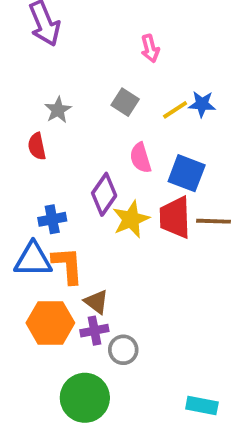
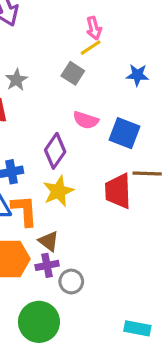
yellow line: (175, 110) -> (91, 48), moved
pink semicircle: (141, 158) -> (86, 120), turned -55
red trapezoid: (175, 217) -> (118, 191), moved
yellow star: (131, 219) -> (58, 191), moved

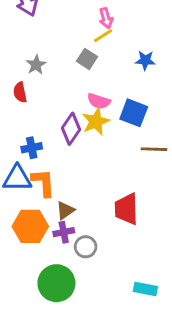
yellow star: (58, 191) -> (96, 122), moved
red trapezoid: (118, 191) -> (126, 209), moved
brown triangle: (49, 241) -> (65, 210), turned 48

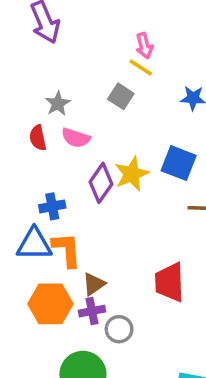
yellow line: (103, 36) -> (141, 67), turned 66
pink semicircle: (99, 101) -> (76, 138), moved

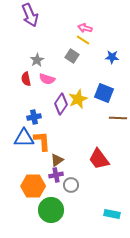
pink arrow: (144, 46) -> (85, 28), turned 120
red trapezoid: (170, 282) -> (99, 159), turned -35
orange hexagon: (50, 304) -> (33, 186), moved

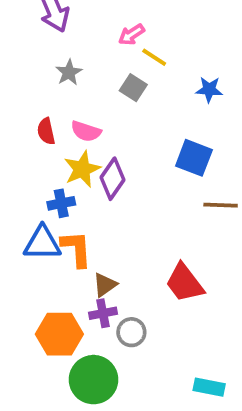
pink arrow: (85, 28) -> (131, 35), moved, turned -48
gray star: (37, 60) -> (69, 72), moved
yellow star: (78, 99) -> (82, 169), moved

